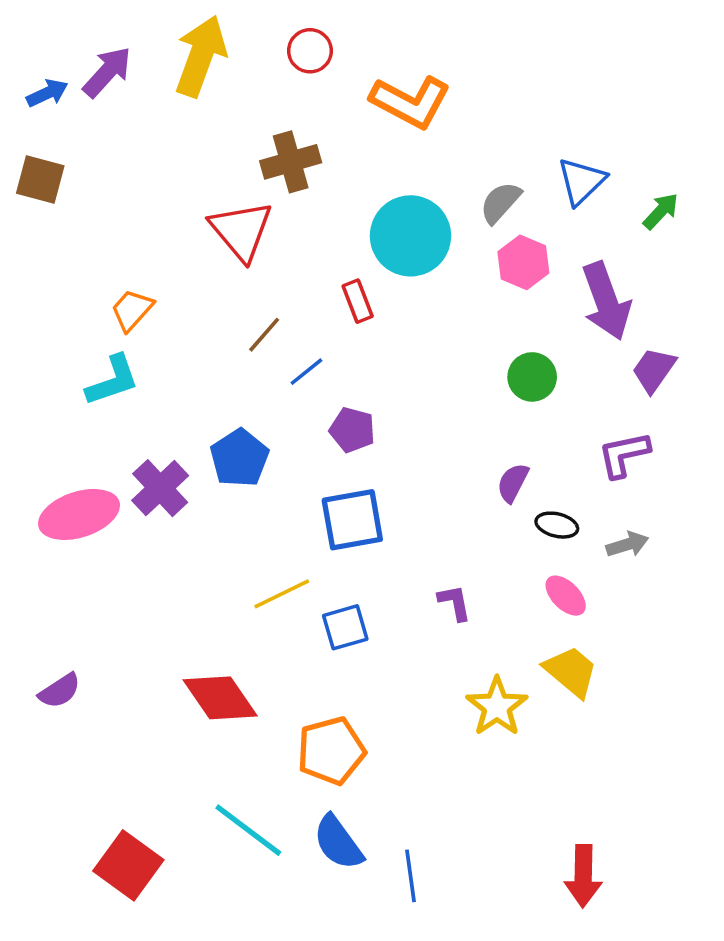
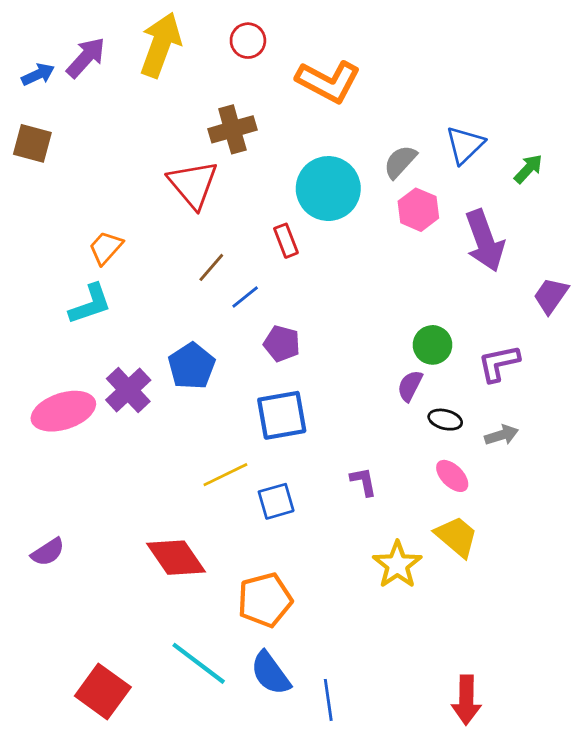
purple trapezoid: (654, 370) -> (551, 296), moved
green circle: (532, 377) -> (433, 345), moved

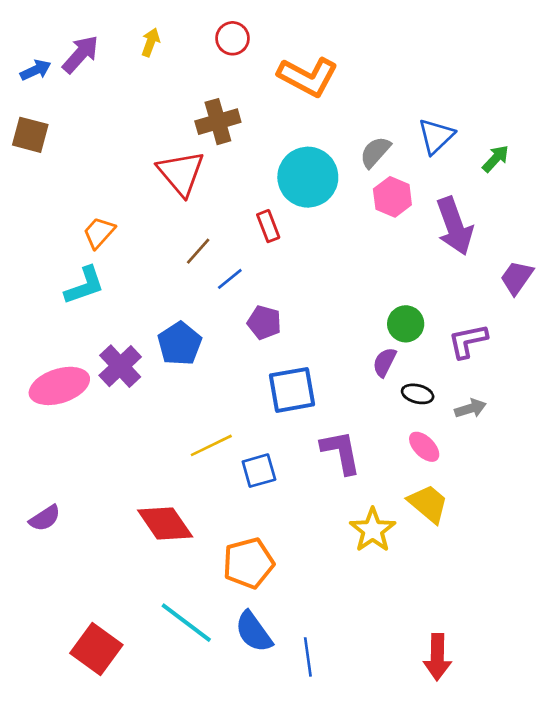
yellow arrow: (161, 45) -> (151, 42), size x0.5
blue square: (282, 415) -> (292, 390), moved
purple L-shape: (363, 482) -> (341, 452), size x1.6

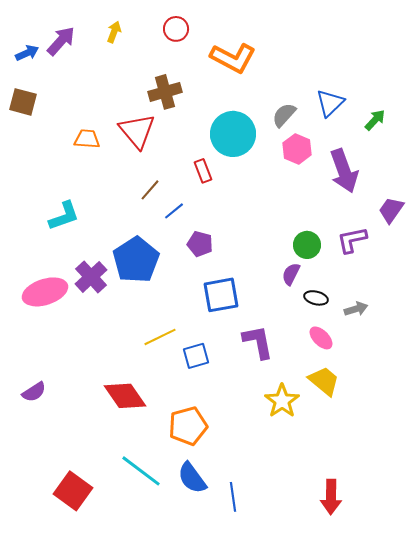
orange trapezoid: (99, 233) -> (87, 139), moved, turned 52
purple L-shape: (468, 341) -> (352, 240), moved
blue pentagon: (180, 344) -> (136, 260), size x1.4

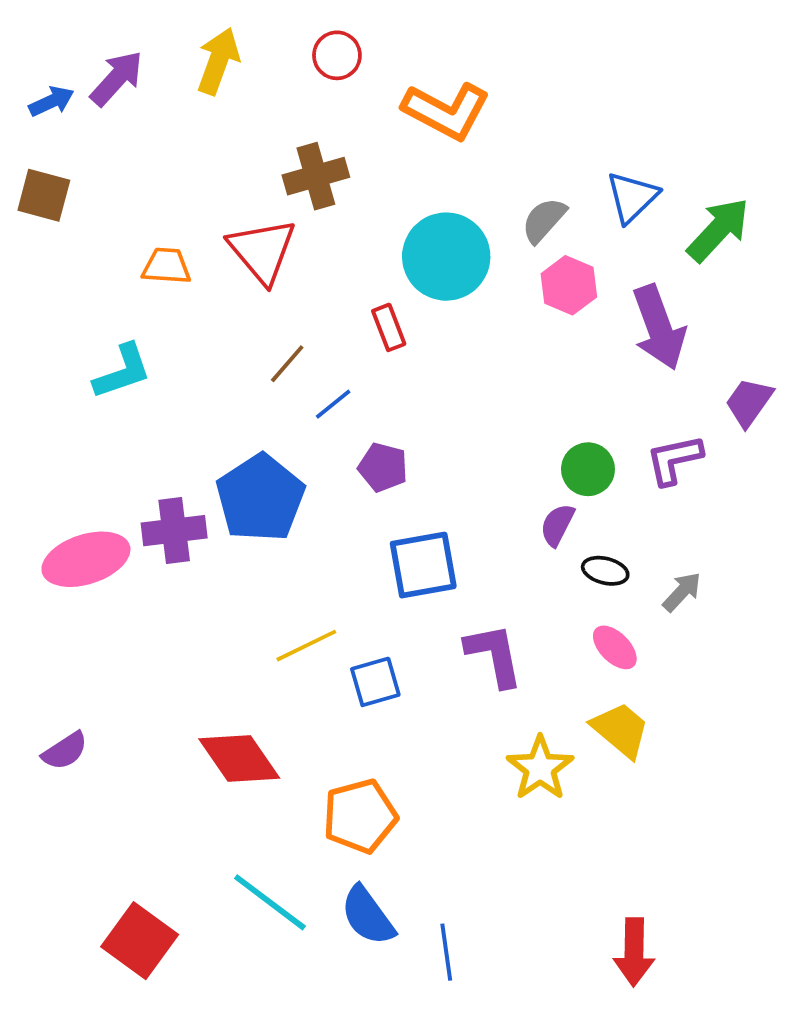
yellow arrow: (114, 32) -> (218, 61), size x1.6
green arrow: (375, 120) -> (718, 230), size x1.6
cyan L-shape: (64, 216) -> (122, 372), moved
purple cross: (91, 277) -> (174, 531), turned 36
gray arrow: (356, 309) -> (682, 592), turned -30

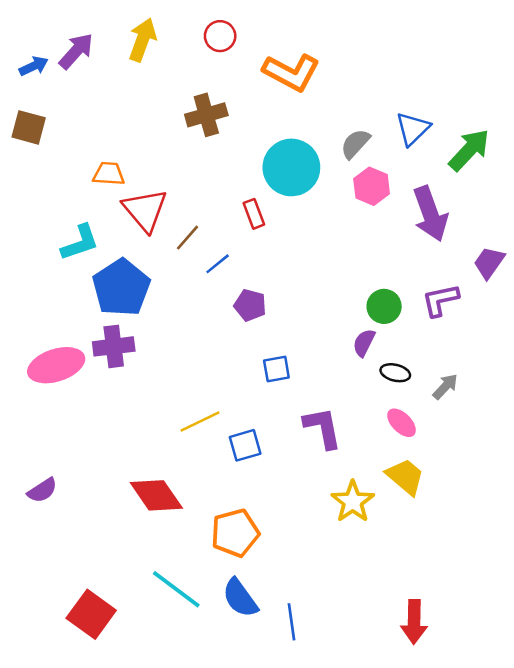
red triangle: (262, 251) -> (145, 210), moved
blue pentagon: (260, 498) -> (121, 288), moved
blue square: (423, 565) -> (276, 369), size x0.6

